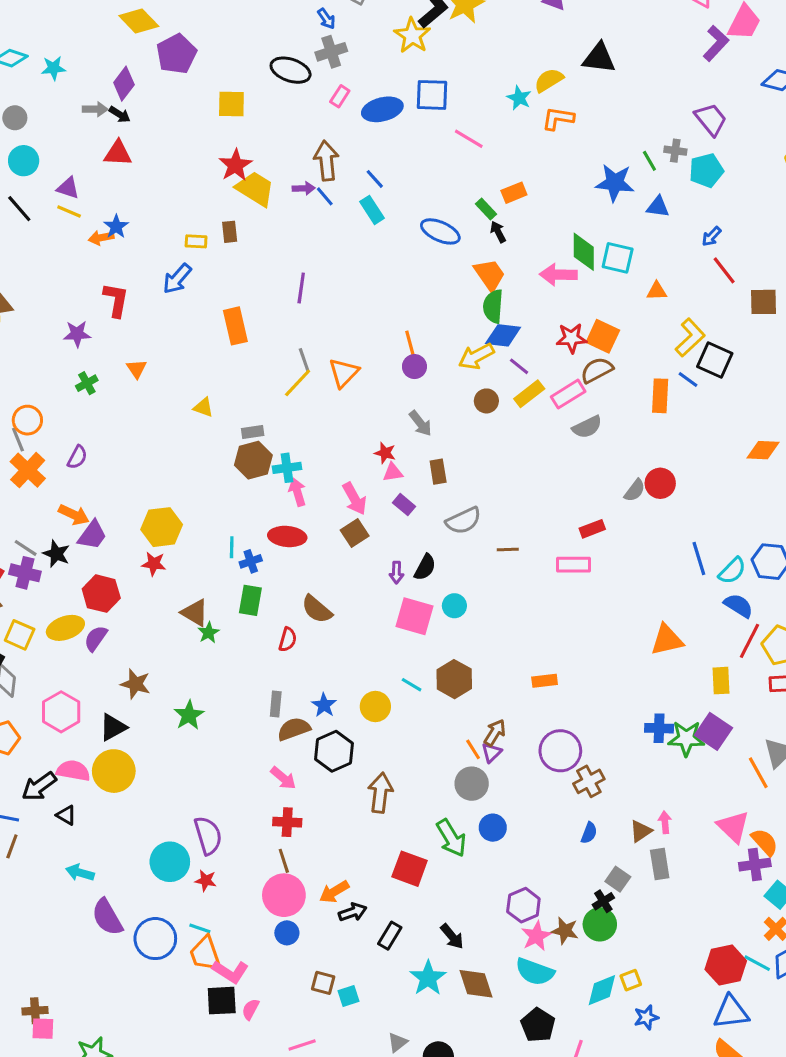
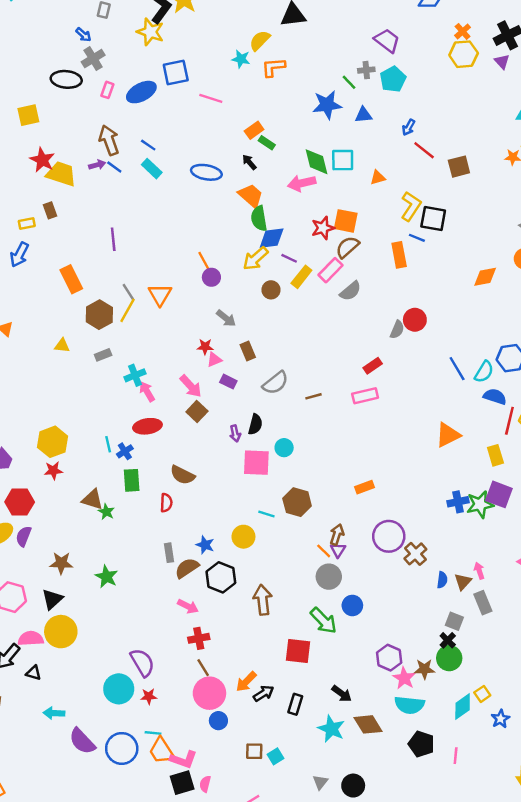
green rectangle: (486, 209) -> (267, 143), moved
brown hexagon: (253, 460) -> (99, 315), moved
blue semicircle: (589, 833) -> (442, 580), moved

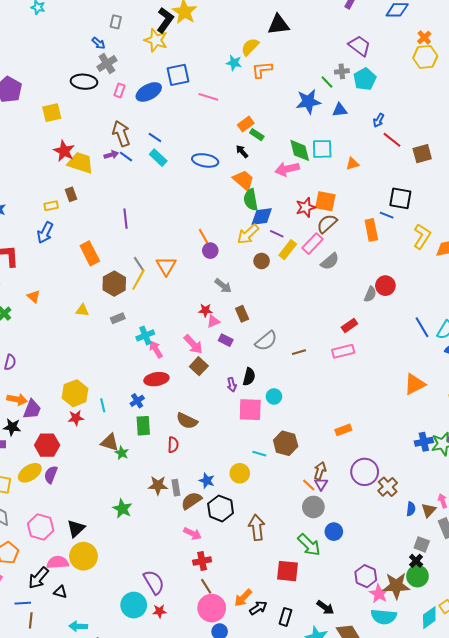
yellow L-shape: (411, 206) -> (422, 236), moved
cyan line: (108, 444) -> (103, 405), moved
brown star: (61, 563) -> (158, 485), moved
brown star: (424, 669) -> (396, 586), size x1.5

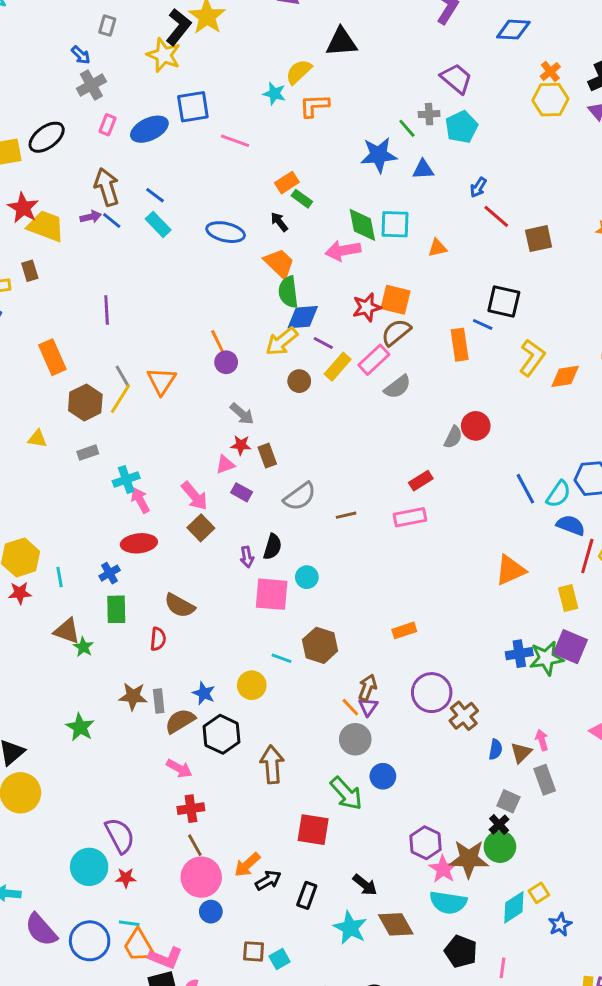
black ellipse: (84, 82) -> (47, 137), moved, turned -45
red star: (205, 310) -> (241, 445), moved

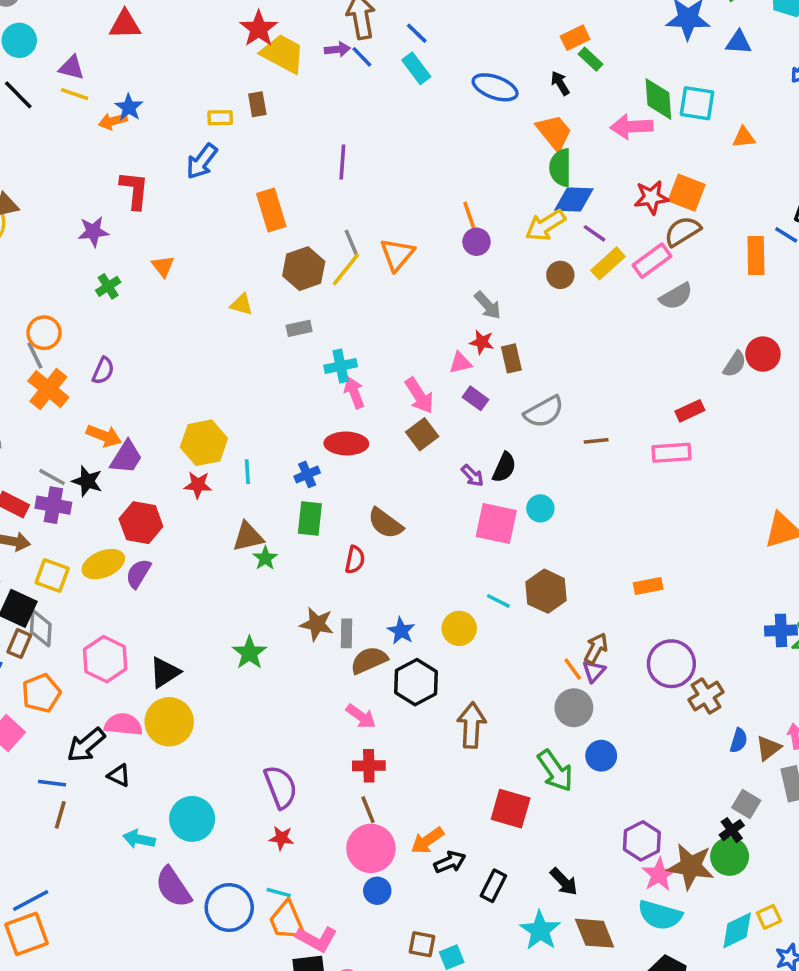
purple arrow: (247, 557) -> (472, 476), turned -42
brown triangle: (67, 631) -> (248, 537), turned -40
cyan circle: (89, 867) -> (192, 819), moved

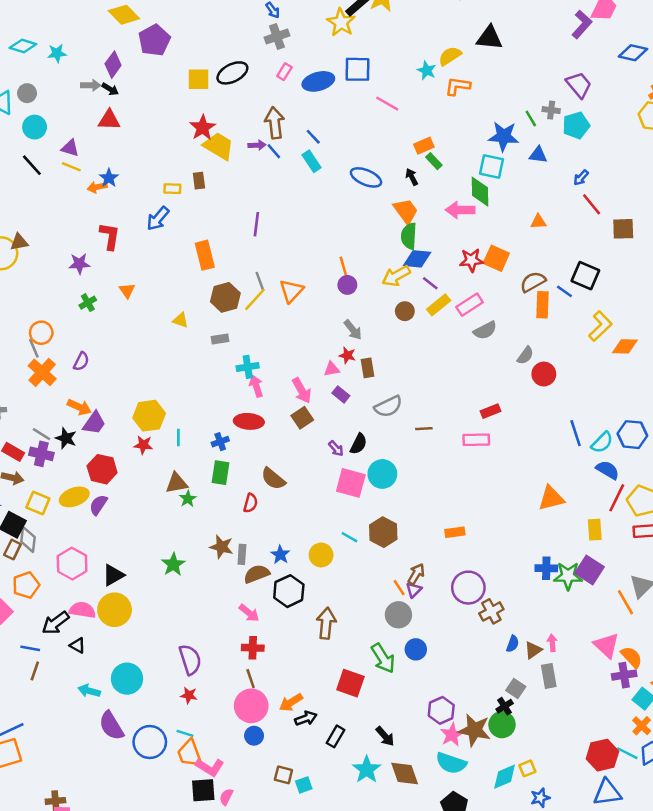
cyan square: (697, 103) -> (492, 166), moved
brown semicircle: (682, 231) -> (533, 282), moved
gray semicircle: (735, 364) -> (525, 355), moved
cyan circle: (540, 508) -> (382, 474), size x1.5

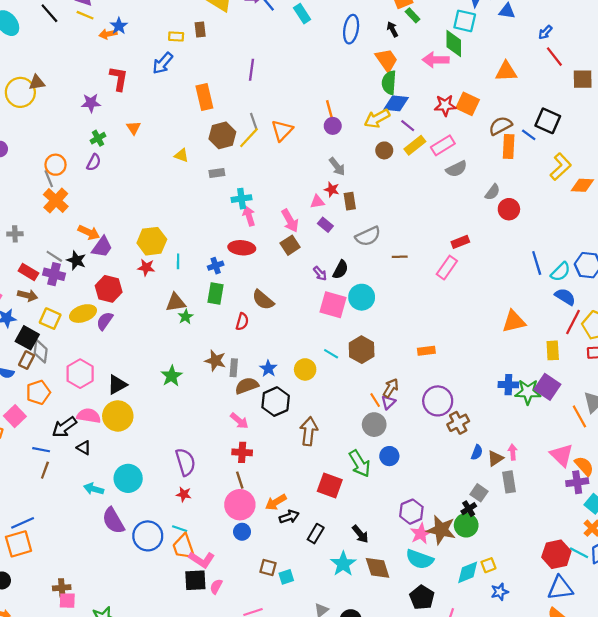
blue ellipse: (366, 177) -> (351, 29), turned 76
orange triangle: (538, 222) -> (506, 71), size x1.5
purple semicircle: (81, 361) -> (94, 162), moved
pink rectangle: (476, 440) -> (447, 268), turned -55

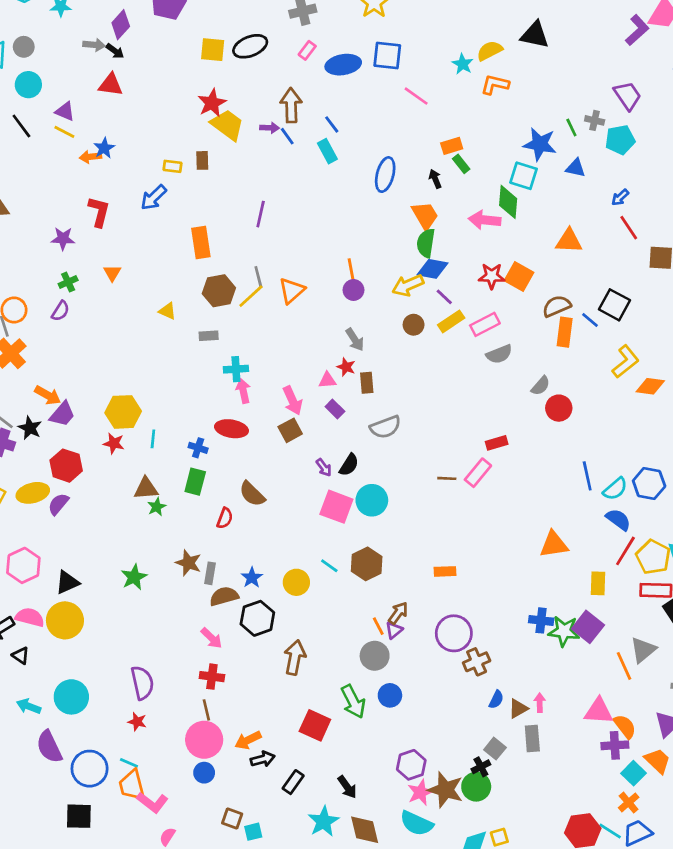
brown line: (400, 257) -> (447, 478), moved
blue cross: (216, 266) -> (198, 448), turned 32
pink triangle: (562, 455) -> (599, 711), turned -45
black square: (195, 580) -> (79, 816), moved

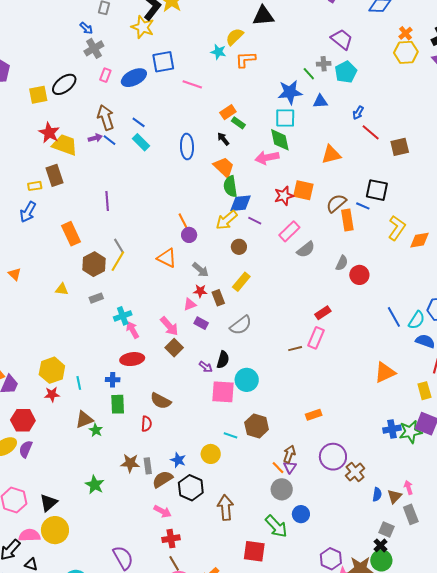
brown rectangle: (202, 160) -> (55, 175), size x1.5
orange triangle: (292, 291) -> (167, 258), moved, turned -35
yellow rectangle: (451, 321) -> (241, 282), moved

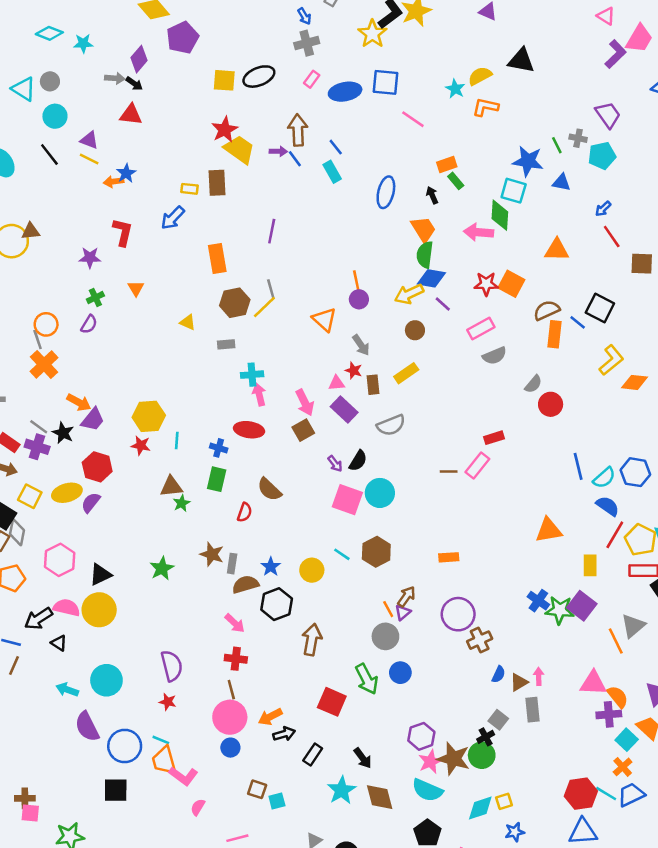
purple rectangle: (201, 323) -> (344, 410), size x1.5
blue cross: (392, 429) -> (538, 601), turned 30

